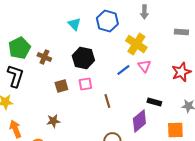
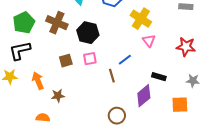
brown cross: (44, 57) -> (57, 23), moved, size x1.5
blue line: (123, 70) -> (125, 60), moved
red star: (181, 72) -> (186, 47), turned 30
black L-shape: (15, 76) -> (20, 51), turned -120
orange arrow: (15, 129) -> (38, 81), moved

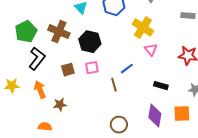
black L-shape: (20, 51) -> (37, 59), moved, turned 140
purple diamond: (144, 96) -> (155, 116), moved, turned -40

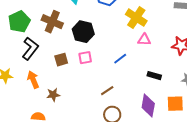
pink triangle: (151, 50) -> (144, 40), turned -48
brown line: (114, 85) -> (107, 91), moved, turned 72

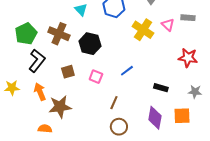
pink triangle: (144, 40) -> (168, 25), moved, turned 40
pink square: (85, 58) -> (96, 77), moved, turned 32
brown line: (107, 91) -> (114, 103), turned -32
brown star: (53, 95) -> (60, 107), size x1.6

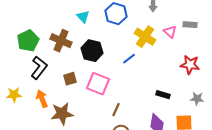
blue line: (127, 71) -> (129, 59), moved
pink square: (96, 77) -> (98, 84), size x1.6

